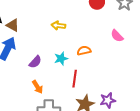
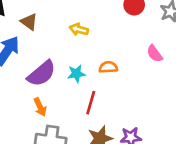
brown triangle: (13, 25) -> (29, 22), moved
purple semicircle: (35, 62) -> (42, 74), size x1.6

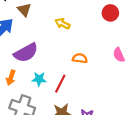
cyan star: (76, 74) -> (39, 79), moved
orange arrow: (40, 107) -> (11, 78), moved, turned 32

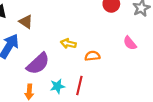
yellow arrow: (63, 24) -> (68, 44), moved

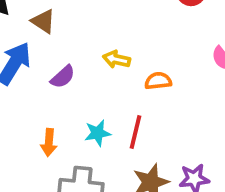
purple semicircle: (38, 64) -> (63, 77), moved, size x0.6

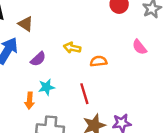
red line: (135, 132) -> (84, 94), turned -30
cyan star: (98, 133) -> (46, 87), moved

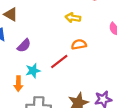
yellow arrow: (72, 48) -> (73, 18), moved
red line: (84, 94) -> (59, 61), moved, turned 72

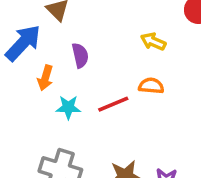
purple semicircle: (24, 46) -> (80, 55), moved, turned -72
orange arrow: (18, 84) -> (45, 78), moved

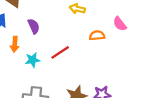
orange semicircle: (151, 86) -> (97, 35), moved

